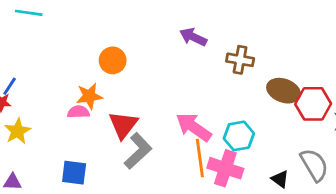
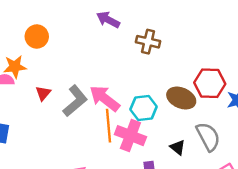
brown ellipse: (284, 91) -> (181, 98), moved
red triangle: (123, 125) -> (43, 93), size x0.6
gray L-shape: (138, 151) -> (75, 101), moved

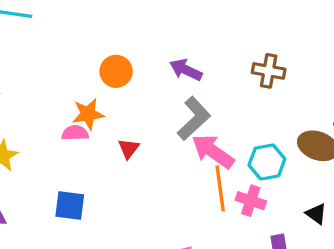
purple arrow: (108, 20) -> (186, 70), moved
gray L-shape: (75, 101) -> (194, 118), moved
pink cross: (130, 136) -> (251, 201), size x0.7

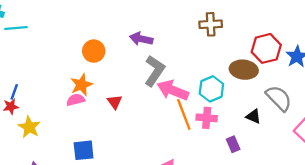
brown cross: (269, 71) -> (211, 24), moved

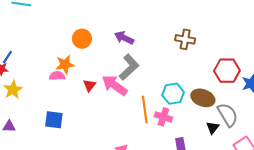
brown ellipse: (244, 70) -> (203, 98), moved
pink arrow: (173, 90) -> (115, 85), moved
black triangle: (253, 116) -> (213, 128), moved, turned 32

